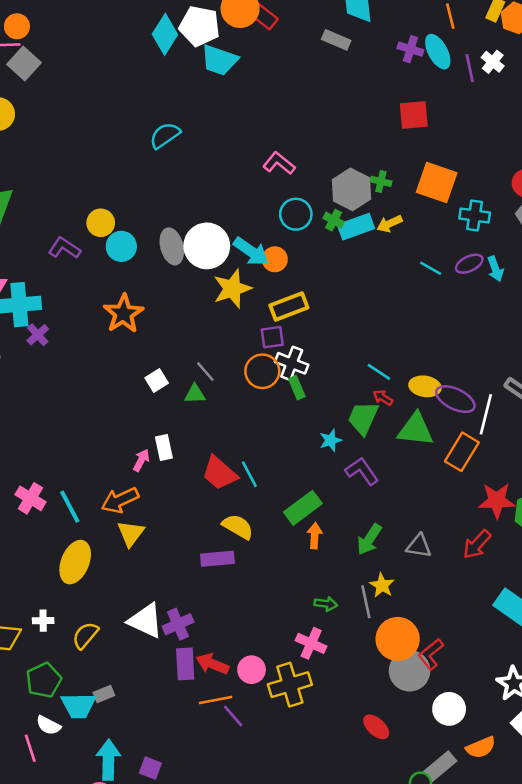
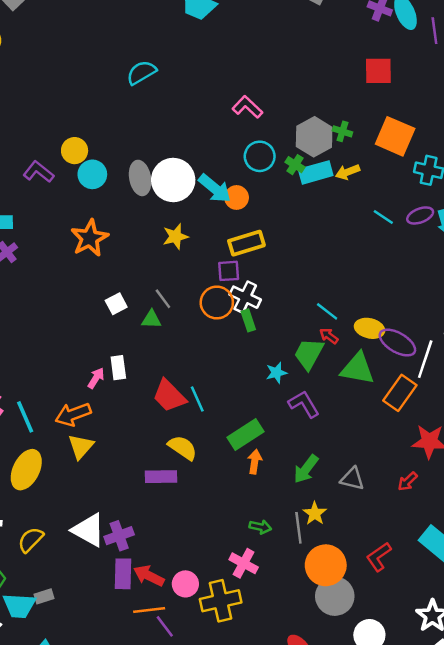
yellow star: (232, 289) -> (175, 236), moved, size x0.7
red arrow: (477, 544) -> (408, 481), size x0.7
red L-shape: (431, 654) -> (379, 557), moved

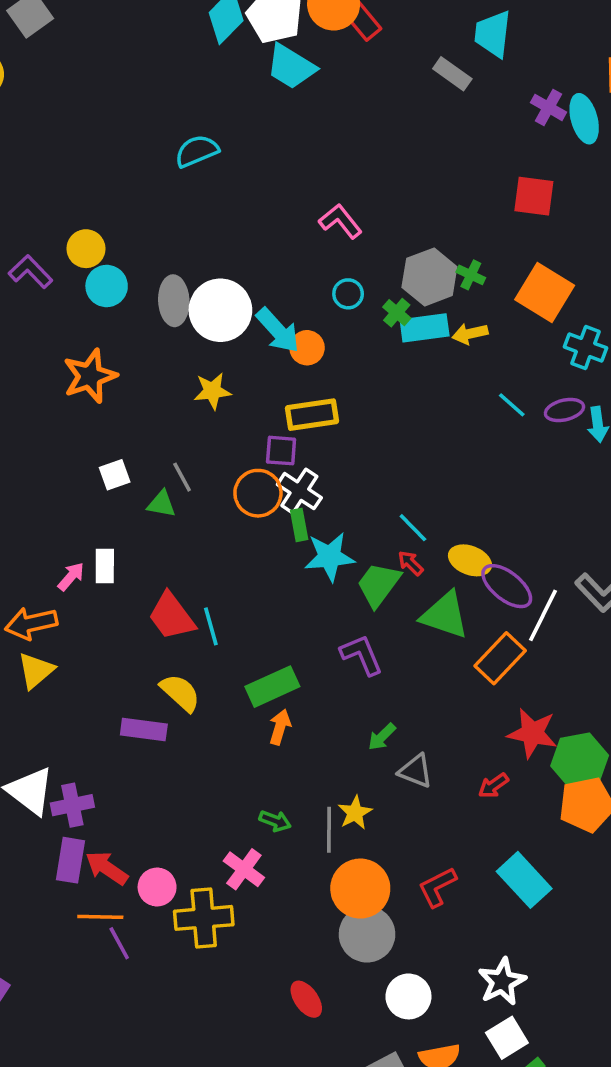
cyan circle: (260, 156) -> (348, 294), size x0.7
cyan star: (276, 373) -> (330, 557), moved, size x1.6
green arrow: (306, 469) -> (382, 737), moved, size x0.7

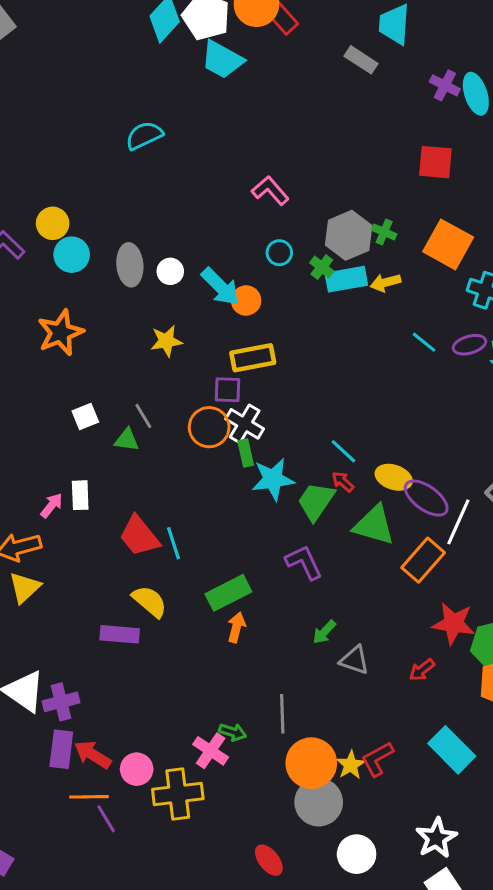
white circle: (220, 310) -> (170, 271), size x0.5
yellow star: (355, 813) -> (351, 765), moved
green arrow: (275, 821) -> (233, 732), moved

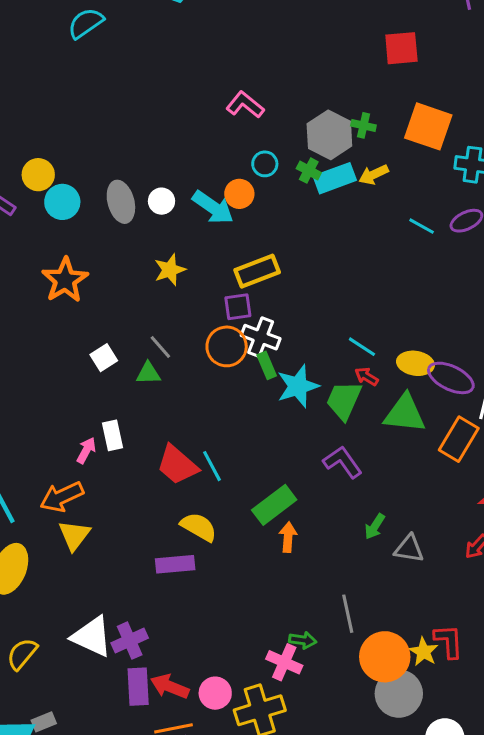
cyan semicircle: (144, 135) -> (86, 23), moved
orange circle: (246, 300) -> (239, 194), moved
red L-shape: (377, 759) -> (449, 641), turned 126

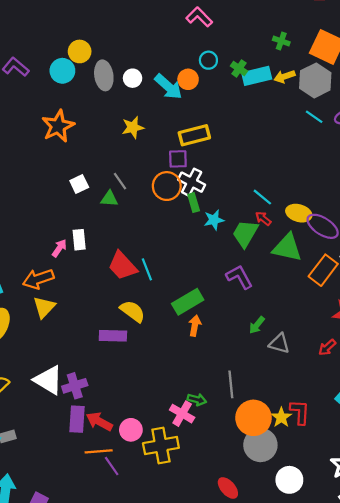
gray hexagon: (329, 135) -> (315, 80), moved
yellow circle: (38, 175) -> (80, 51), moved
cyan star: (298, 386) -> (214, 220), size x0.7

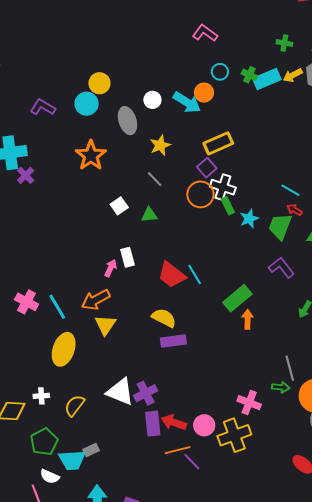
gray ellipse: (104, 75) -> (127, 121), moved
purple square: (178, 159) -> (207, 168), turned -30
gray line: (120, 181) -> (155, 179), moved
yellow semicircle: (133, 311) -> (164, 318), moved
green arrow: (197, 400) -> (281, 387), moved

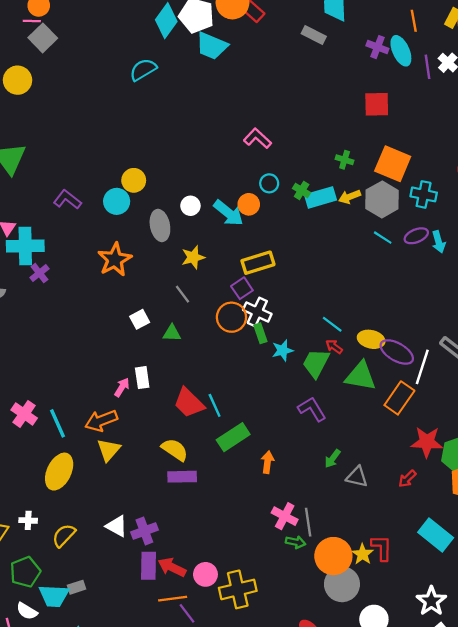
green rectangle: (237, 298) -> (233, 437), moved
white triangle: (120, 392) -> (117, 526), size x0.7
pink cross: (249, 403) -> (285, 516), moved

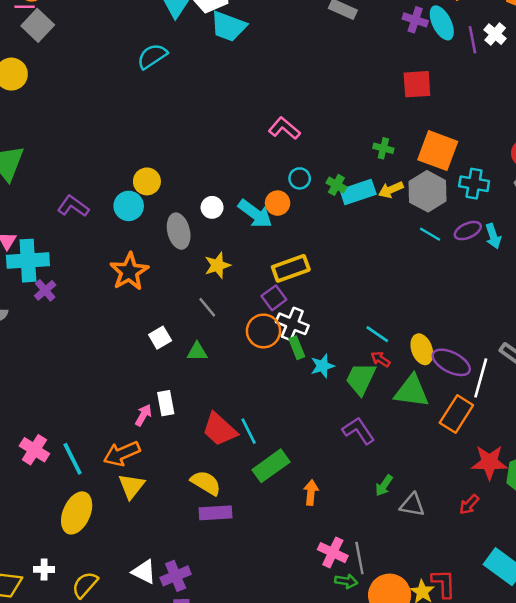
yellow ellipse: (371, 339) -> (422, 349), turned 60

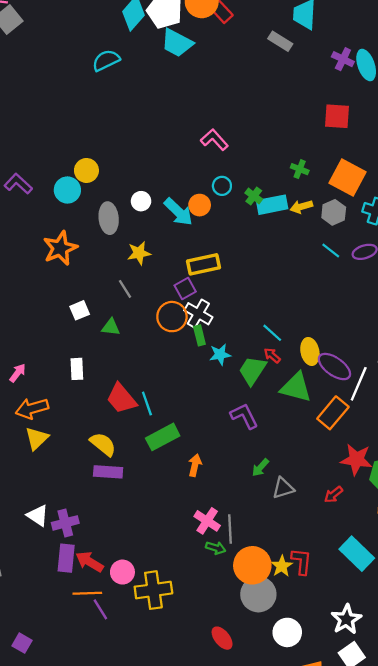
gray hexagon: (428, 191) -> (334, 212), size x0.7
pink arrow: (143, 415) -> (18, 373), moved
gray triangle: (412, 505) -> (283, 488), turned -35

